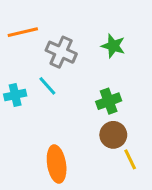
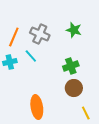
orange line: (23, 32) -> (14, 37), moved, turned -54
yellow line: (130, 159) -> (86, 113), moved

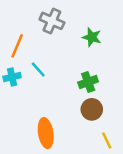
gray cross: (40, 34) -> (52, 21), moved

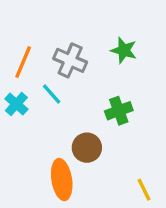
gray cross: (52, 21) -> (70, 60), moved
cyan cross: (12, 77) -> (16, 104), turned -35
brown circle: (92, 109) -> (87, 148), moved

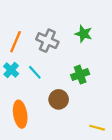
cyan line: (52, 94) -> (35, 72), moved
orange ellipse: (62, 180) -> (20, 114), moved
yellow line: (144, 190) -> (97, 128), turned -49

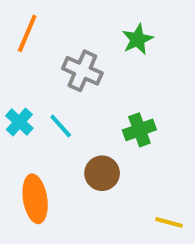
green star: (84, 34) -> (138, 39), moved, turned 30
orange line: (16, 42) -> (27, 33), moved

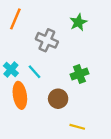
orange ellipse: (35, 199) -> (20, 95), moved
yellow line: (169, 222) -> (77, 127), moved

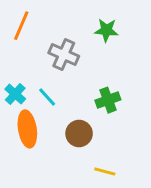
green star: (78, 22) -> (106, 30), turned 30

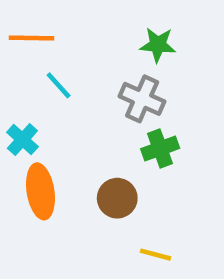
orange line: (21, 26) -> (31, 38), turned 68
gray cross: (64, 54) -> (142, 99), moved
cyan line: (47, 97) -> (59, 85), moved

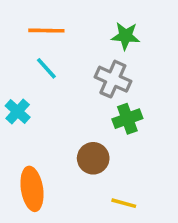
orange line: (31, 38) -> (46, 31), moved
orange ellipse: (41, 191) -> (32, 189), moved

